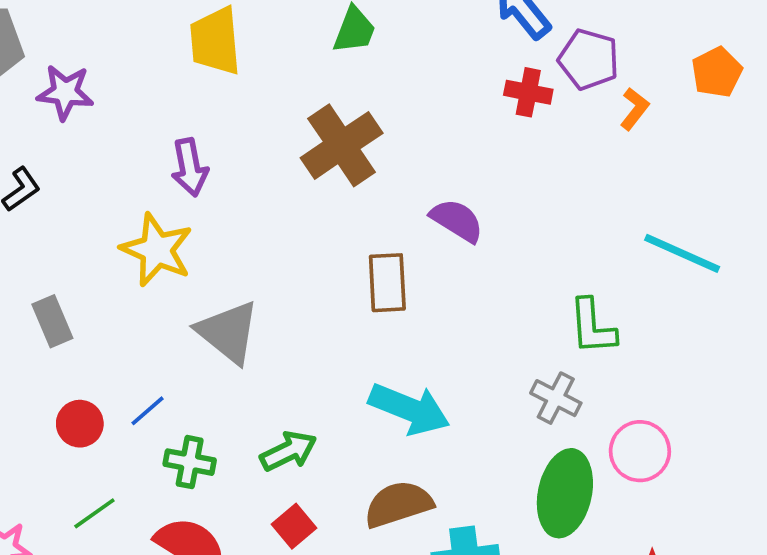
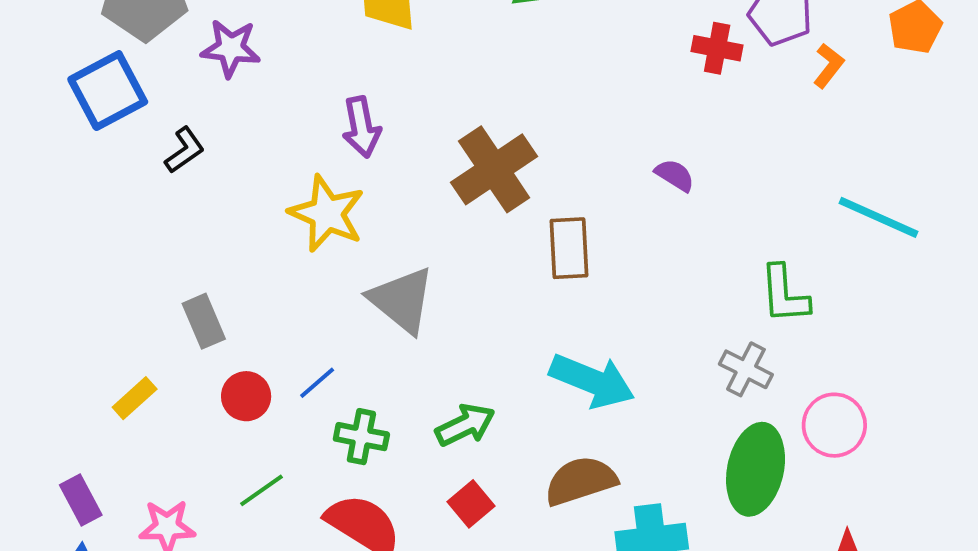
brown cross: (342, 145) -> (494, 169), moved
purple semicircle: (457, 220) -> (675, 175), moved, size x0.7
gray rectangle: (52, 321) -> (204, 321), moved

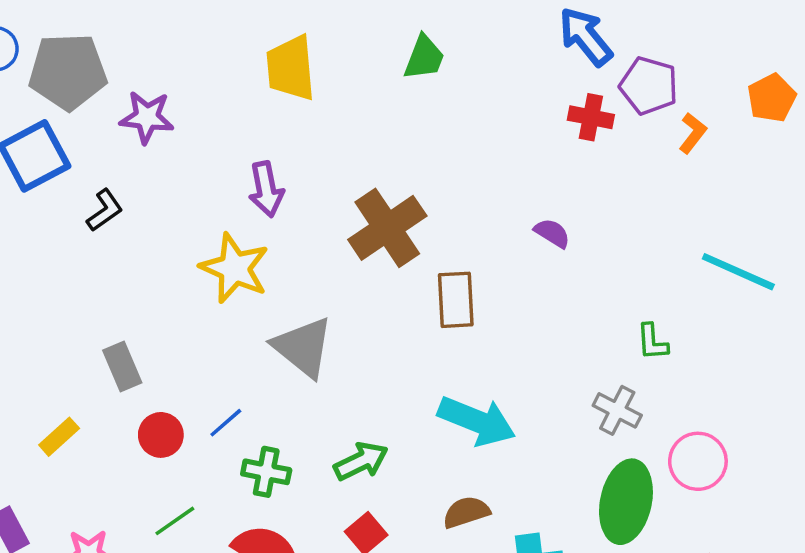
green L-shape: (784, 294) -> (652, 342), size x0.7
brown semicircle: (581, 481) -> (466, 512), size x0.7

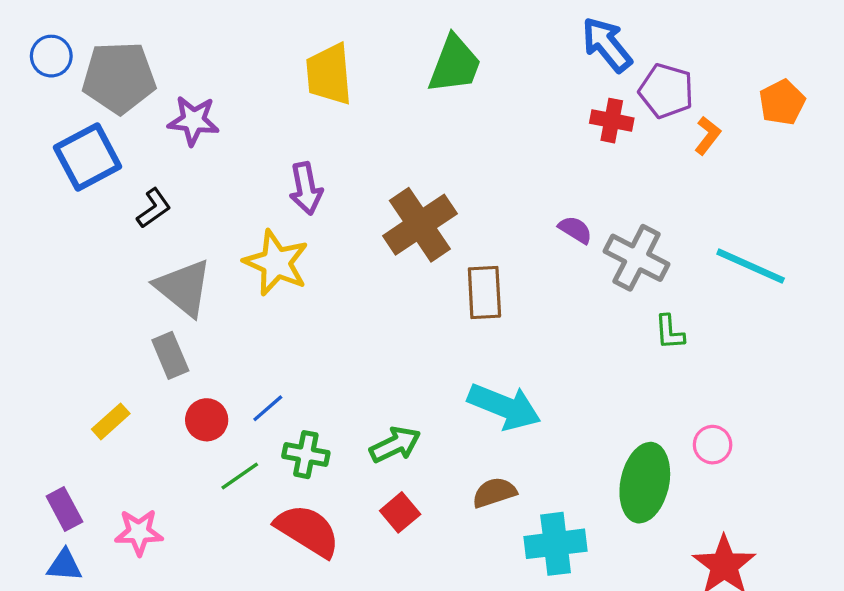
green trapezoid: (424, 58) -> (455, 64), size x1.4
gray triangle: (303, 347) -> (184, 288), moved
gray cross: (617, 410) -> (637, 258), moved, size x1.4
pink circle: (698, 461) -> (713, 445), size x0.7
green line: (175, 521) -> (240, 476), moved

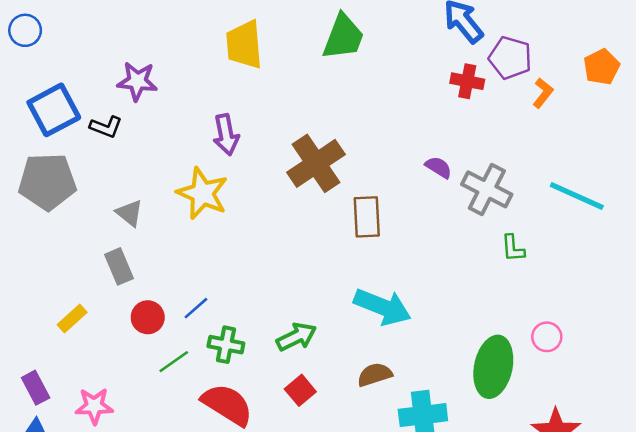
gray pentagon: (119, 78) -> (47, 182), moved
black L-shape: (154, 208) -> (106, 127), moved, turned 56
gray triangle: (184, 288) -> (129, 213), size x0.6

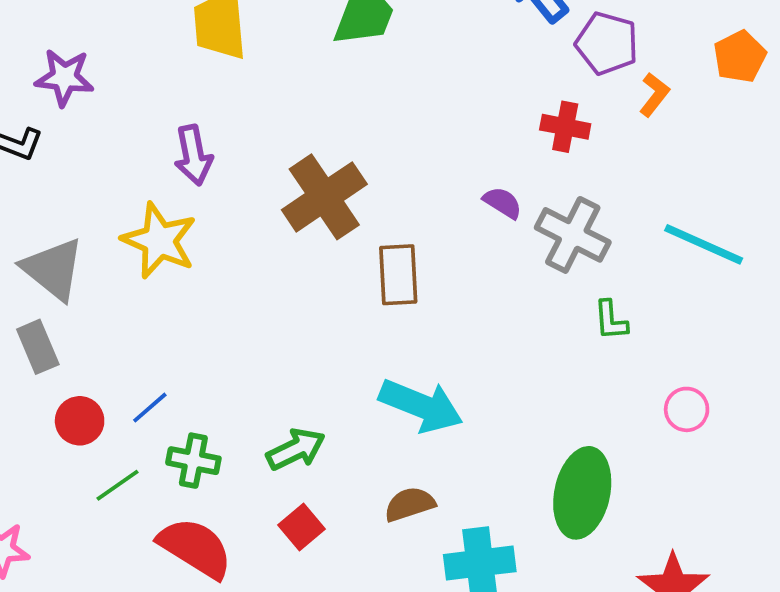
red cross: (467, 81) -> (565, 127), moved
gray triangle: (129, 213) -> (53, 269), size x1.6
pink circle: (547, 337) -> (687, 409), moved

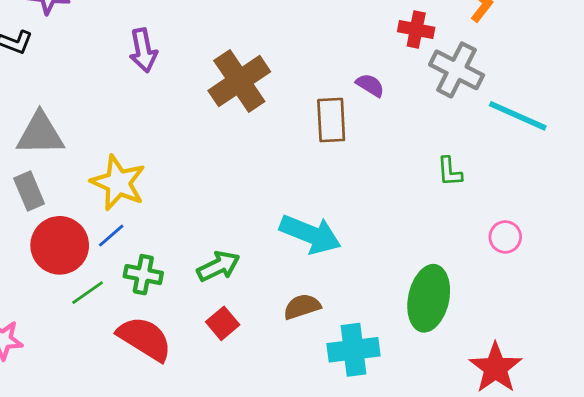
gray cross: (573, 235) -> (457, 70), moved
yellow star: (159, 241) -> (118, 183), moved
gray triangle: (53, 269) -> (40, 134), turned -40
brown rectangle: (398, 275) -> (331, 120), moved
red circle: (80, 421) -> (60, 245), size x1.6

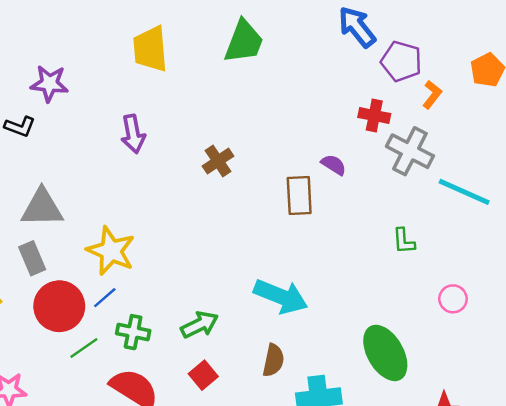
brown cross: (239, 81) -> (218, 161), size x0.6
green ellipse: (429, 298) -> (385, 353), turned -42
brown semicircle: (302, 307) -> (273, 360), turned 120

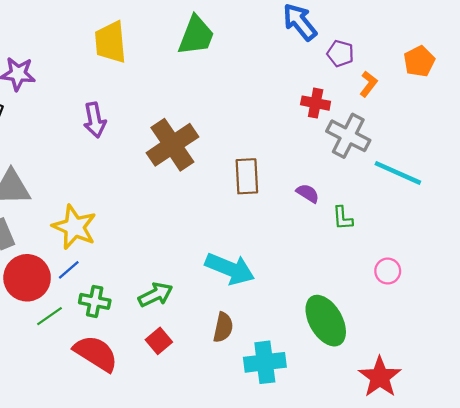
purple pentagon: (401, 61) -> (340, 53), size x0.7
brown cross: (218, 161) -> (172, 145), size x1.8
purple semicircle: (334, 165) -> (308, 193), moved

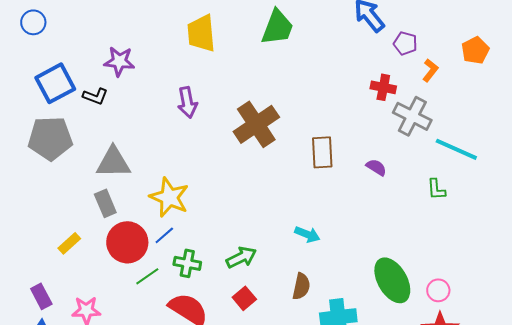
green L-shape: (343, 218) -> (436, 189), moved
cyan arrow: (230, 269) -> (307, 234), size x0.6
pink circle: (388, 271) -> (438, 290), moved

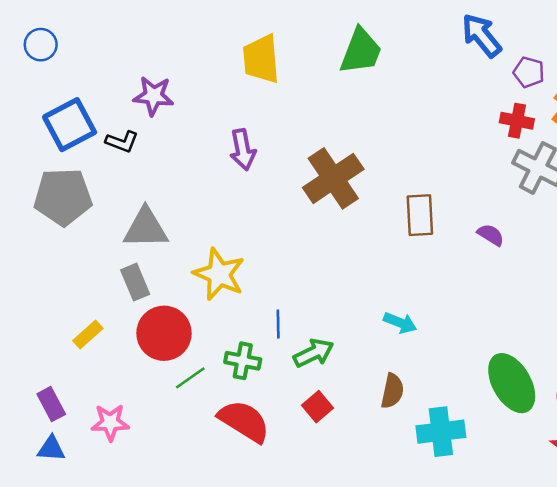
red cross: (383, 87) -> (517, 121), moved
blue line: (164, 235) -> (278, 324), moved, turned -50

